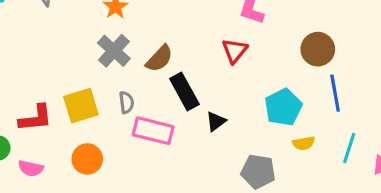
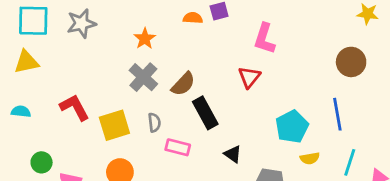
brown circle: (318, 49) -> (351, 62), moved
red L-shape: (35, 118) -> (75, 107), moved, turned -112
black triangle: (216, 121) -> (233, 154), moved, turned -48
pink rectangle: (153, 131) -> (178, 147), size x0.7

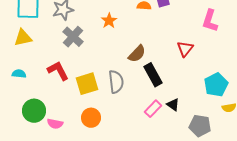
pink L-shape: (264, 39) -> (210, 21), moved
gray cross: (143, 77) -> (73, 37), moved
gray semicircle: (154, 123) -> (116, 82), size x1.6
pink rectangle: (178, 147) -> (153, 109), moved, turned -60
green circle: (42, 162) -> (34, 111), size x1.5

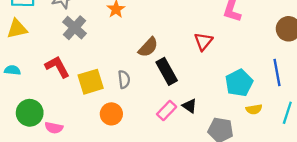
gray semicircle: (116, 82) -> (124, 79), size x0.7
orange circle: (91, 118) -> (111, 114), moved

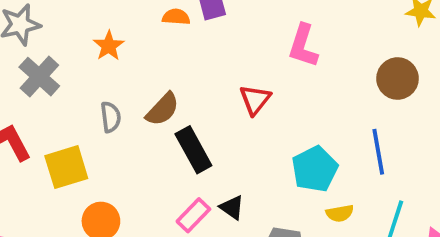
gray semicircle: (124, 79) -> (111, 117), moved

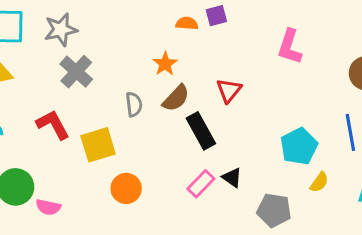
orange star: (109, 46) -> (165, 64), moved
red triangle: (255, 100) -> (229, 90), moved
yellow semicircle: (340, 213) -> (319, 182), turned -45

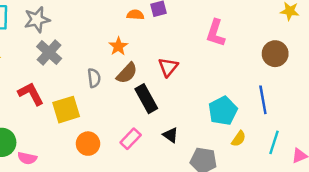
pink rectangle: (201, 184) -> (131, 139), moved

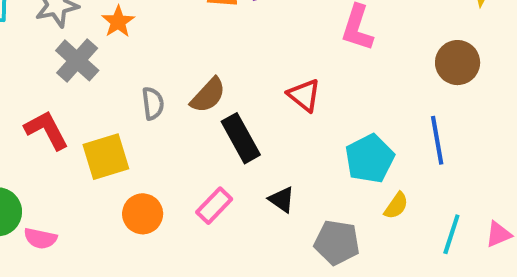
orange star: (118, 46) -> (118, 22), moved
red triangle: (168, 67) -> (304, 95), moved, turned -30
cyan line: (274, 142) -> (451, 234), moved

